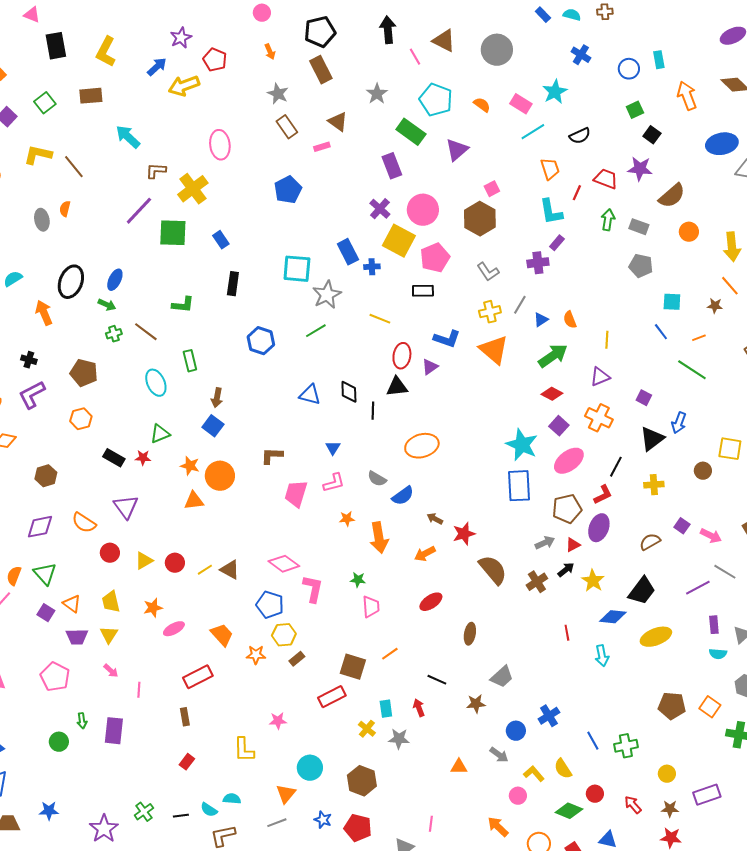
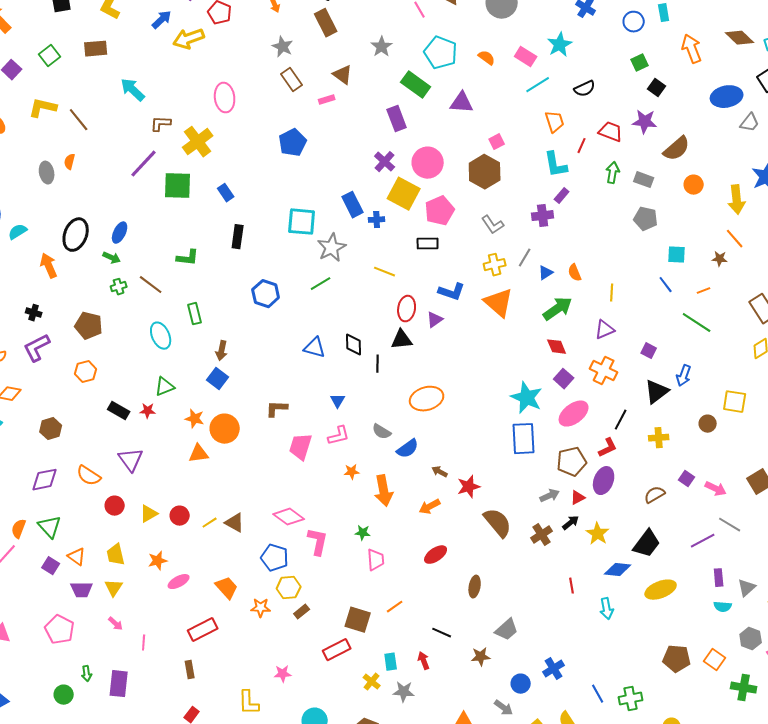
purple triangle: (457, 150) -> (462, 103), turned 45
red diamond: (552, 394) -> (557, 347), turned 40

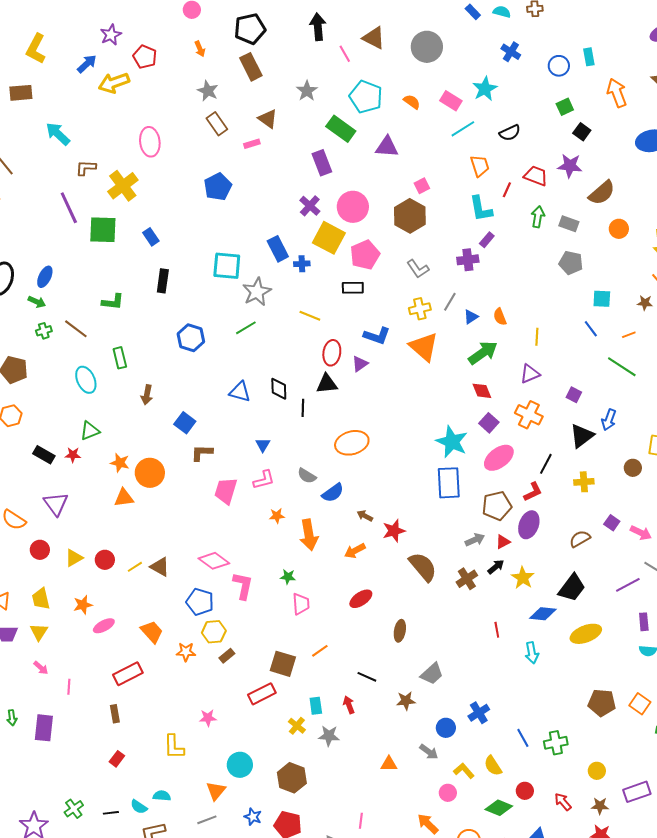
purple line: (144, 164) -> (69, 208), turned -68
blue square: (218, 379) -> (185, 423), moved

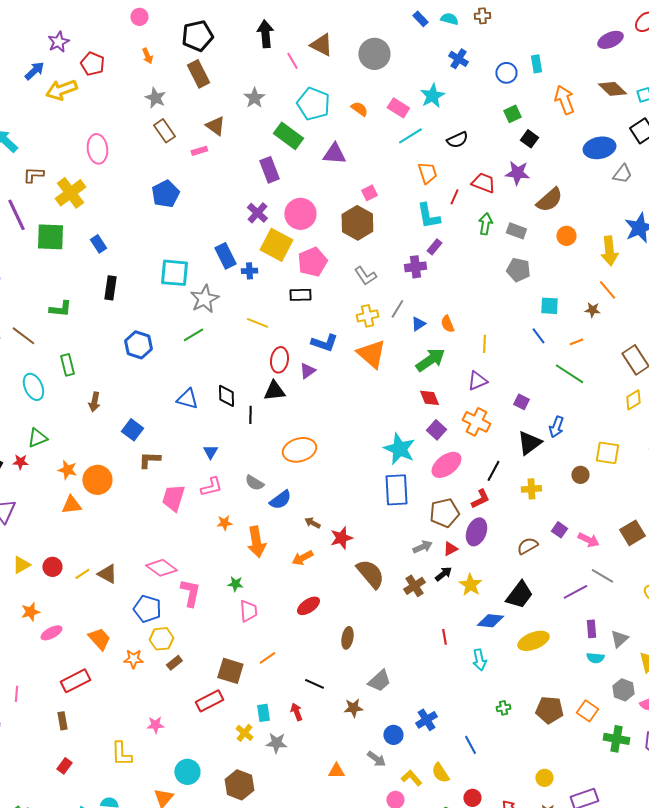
green cross: (556, 743) -> (503, 708), moved, size x0.6

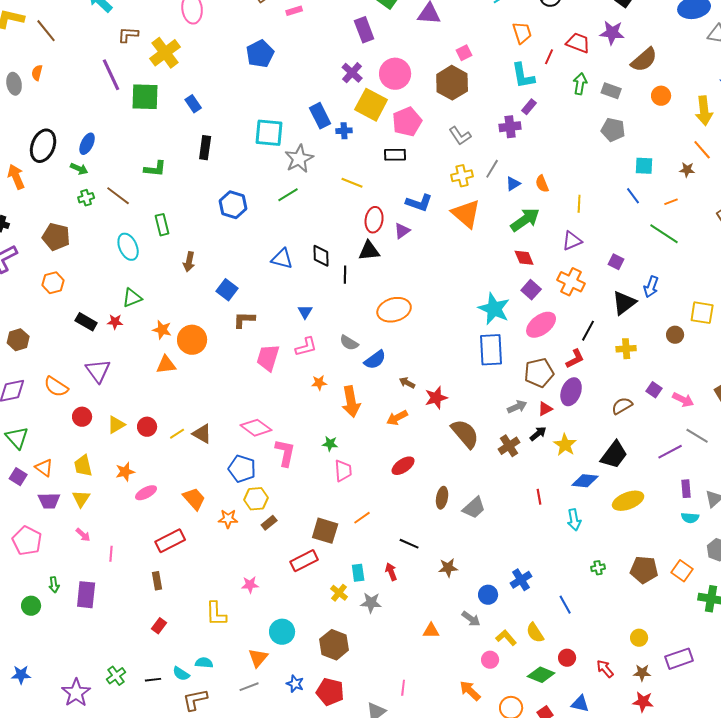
gray trapezoid: (379, 681) -> (474, 508), moved

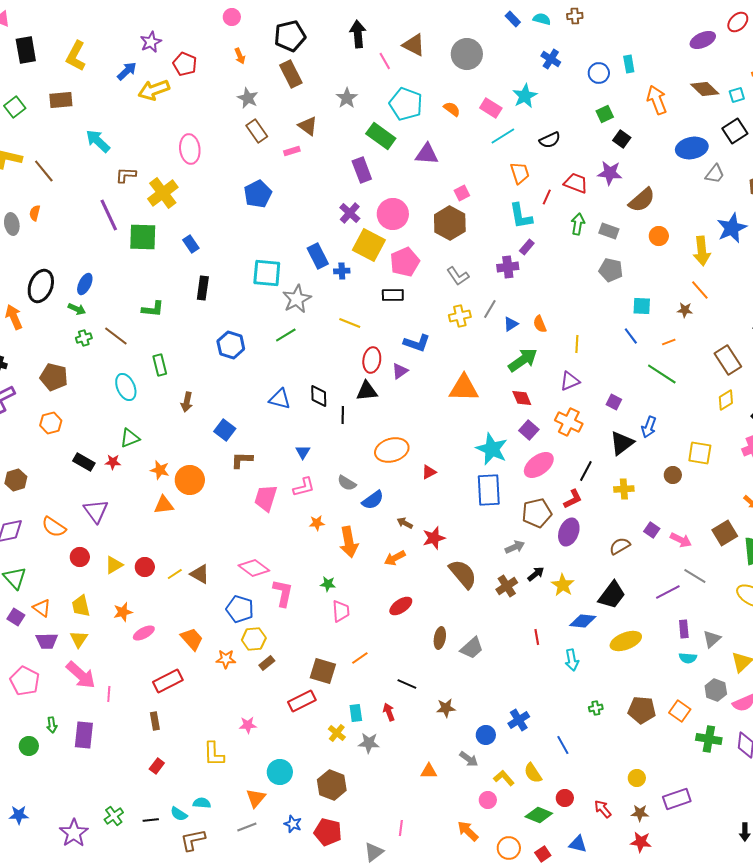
orange triangle: (466, 214) -> (464, 388), moved, turned -40
red triangle: (545, 409) -> (429, 472), moved
pink arrow: (83, 535) -> (81, 675), size x2.0

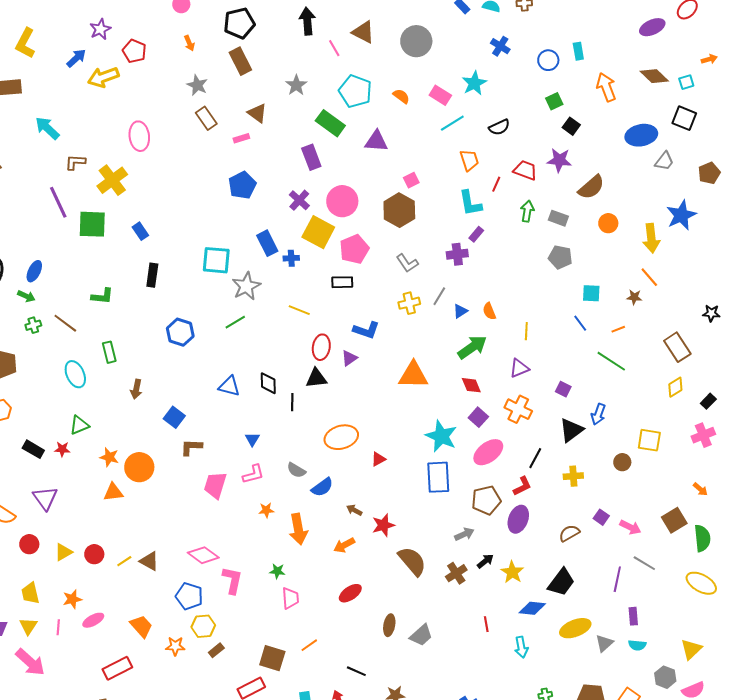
black square: (735, 131) -> (684, 118), turned -35
blue pentagon: (258, 194) -> (242, 185), moved
purple line: (668, 592) -> (617, 579), turned -50
gray triangle: (712, 639) -> (604, 643), moved
pink line: (109, 694) -> (58, 627), moved

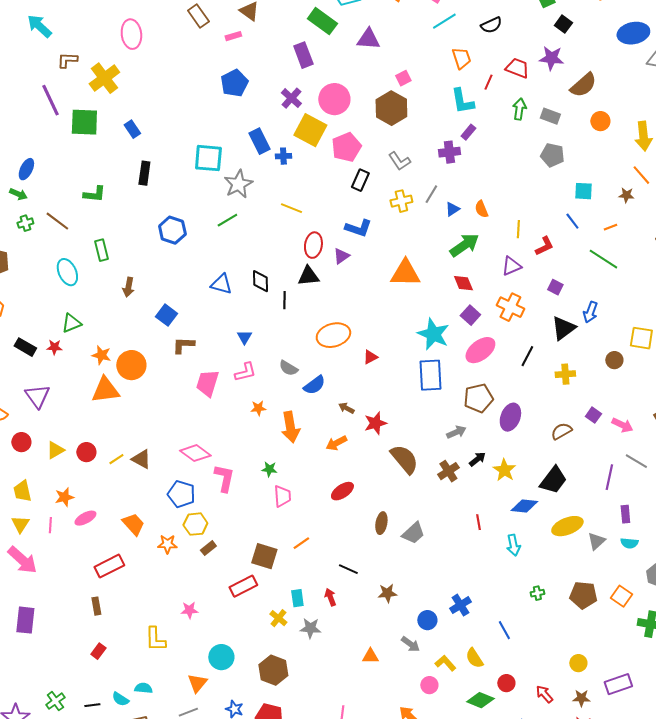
black rectangle: (342, 282) -> (360, 180), moved, turned -65
red L-shape: (522, 486) -> (544, 246), moved
orange triangle: (113, 492) -> (105, 390), size x1.4

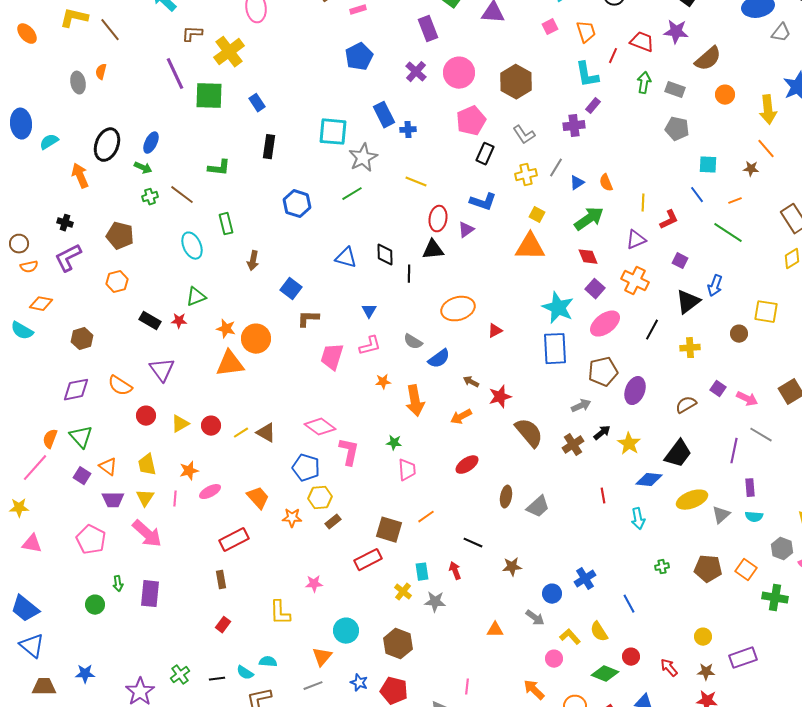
pink square: (403, 78) -> (550, 27), moved
yellow square: (310, 130) -> (537, 215), moved, size x0.5

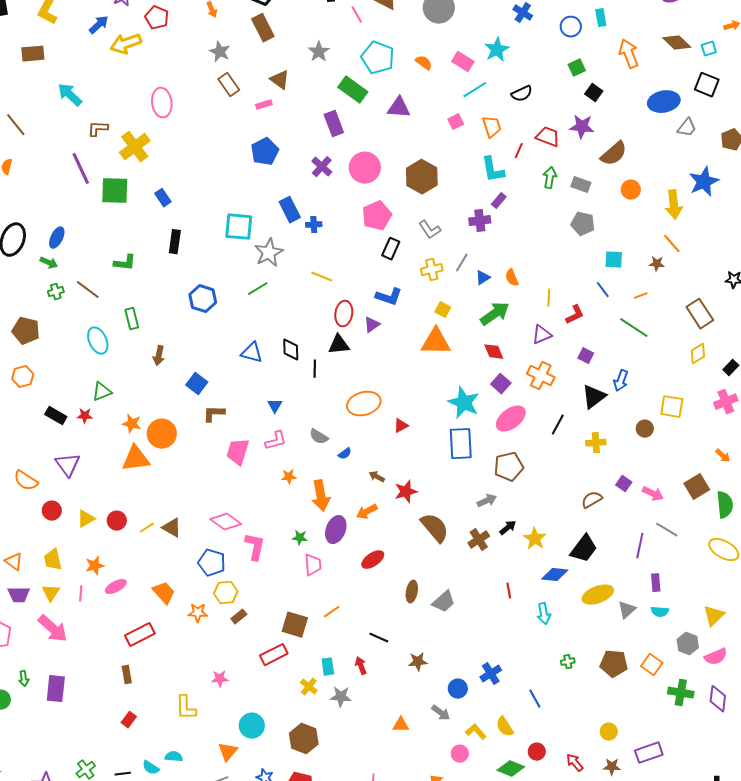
blue semicircle: (439, 359) -> (345, 454), size x0.6
purple ellipse: (635, 391) -> (336, 530), moved

